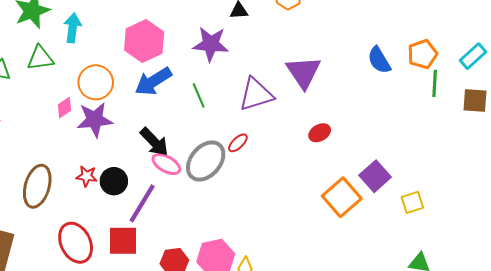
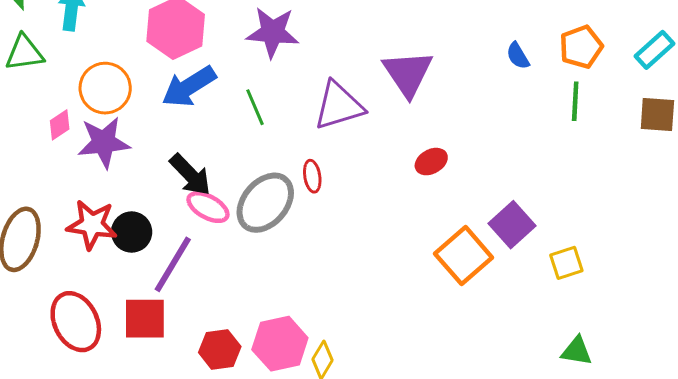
blue semicircle: (379, 60) -> (518, 56), size x0.7
green line: (435, 83) -> (575, 101), moved
red ellipse: (238, 143) -> (312, 176), turned -55
red star: (87, 176) -> (92, 225), size x1.6

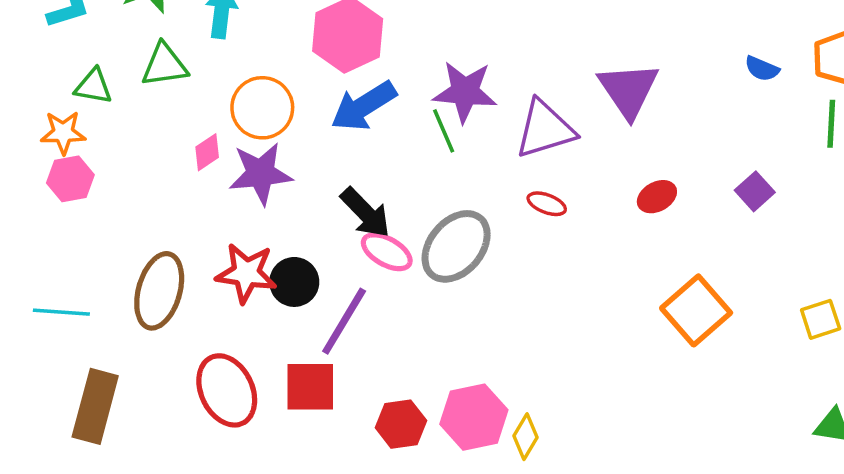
purple star: (273, 32) -> (465, 92), moved
blue semicircle: (518, 56) -> (762, 69), turned -36
red ellipse: (312, 176) -> (547, 204), moved, turned -60
purple square: (512, 225) -> (755, 191), moved, size x0.7

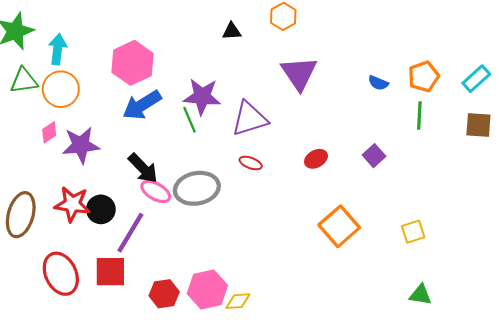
purple triangle: (629, 90) -> (299, 73), moved
orange circle: (262, 108) -> (61, 89), moved
gray ellipse: (456, 246) -> (197, 188), turned 39
yellow diamond: (525, 437) -> (238, 301), turned 55

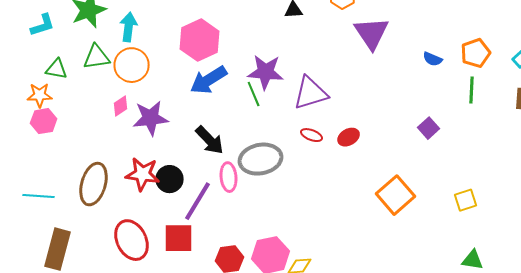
purple triangle: (299, 73) -> (372, 33), moved
red ellipse: (316, 159) -> (349, 137), moved
pink ellipse: (156, 191) -> (229, 177), moved, turned 56

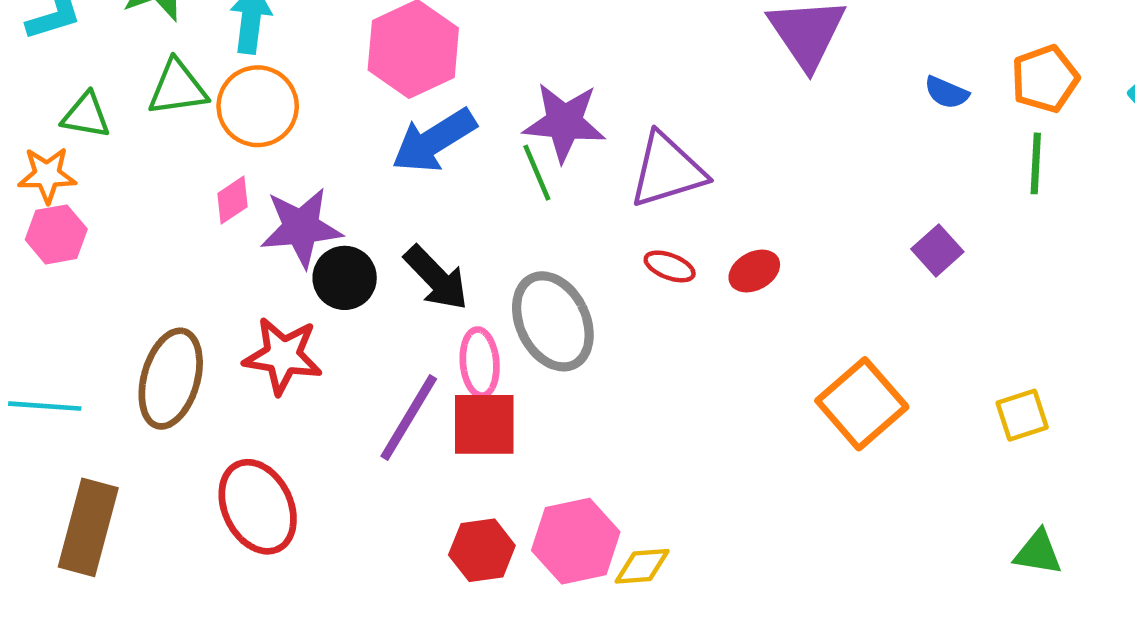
gray ellipse: (261, 159) -> (553, 321), turned 75
black circle: (170, 179) -> (345, 278), moved
red square: (179, 238) -> (484, 424), moved

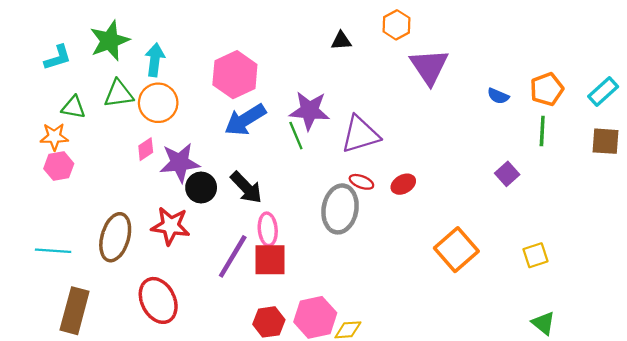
purple square: (937, 250) -> (507, 174), moved
gray ellipse: (553, 321) -> (340, 209), moved, turned 36
green triangle: (1038, 553) -> (543, 323), turned 30

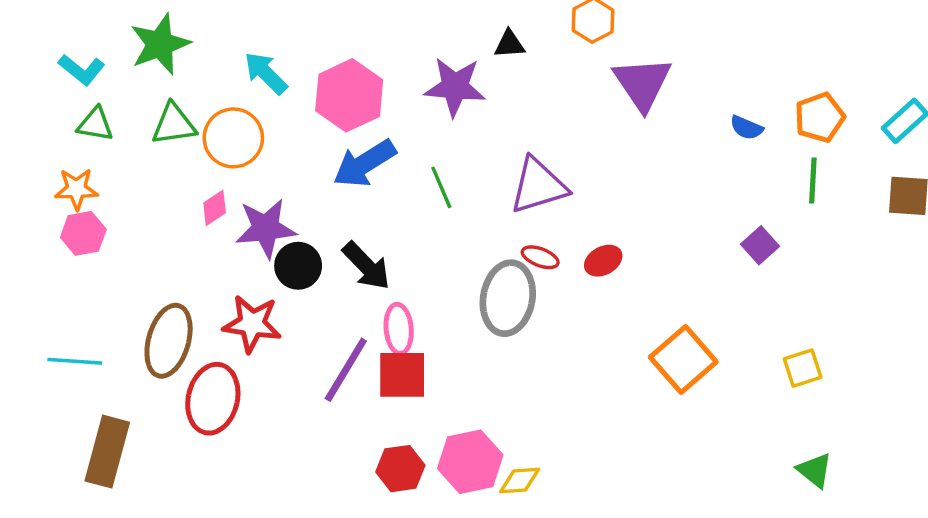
cyan L-shape: (58, 58) -> (82, 70), turned 56
cyan arrow: (155, 60) -> (266, 73), moved, turned -52
green triangle: (73, 107) -> (95, 124), moved
purple star: (310, 111) -> (455, 87), moved
red ellipse: (158, 300) -> (213, 399), moved, turned 39

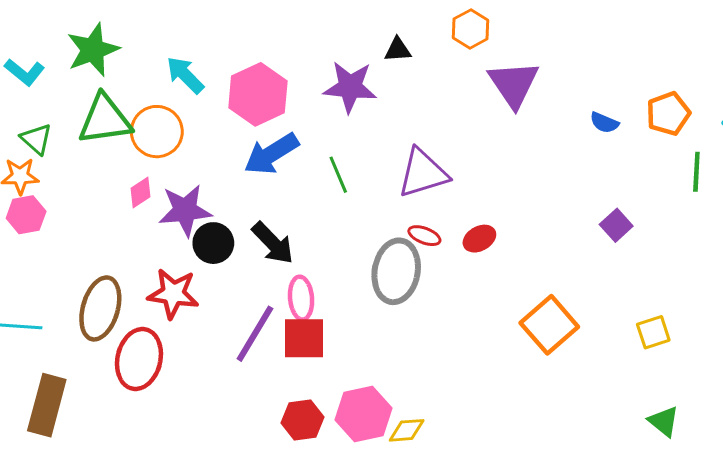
green triangle: (95, 124) -> (36, 139), moved, turned 32
green triangle: (174, 124) -> (105, 120), size x1.4
green line: (813, 181) -> (696, 172), moved

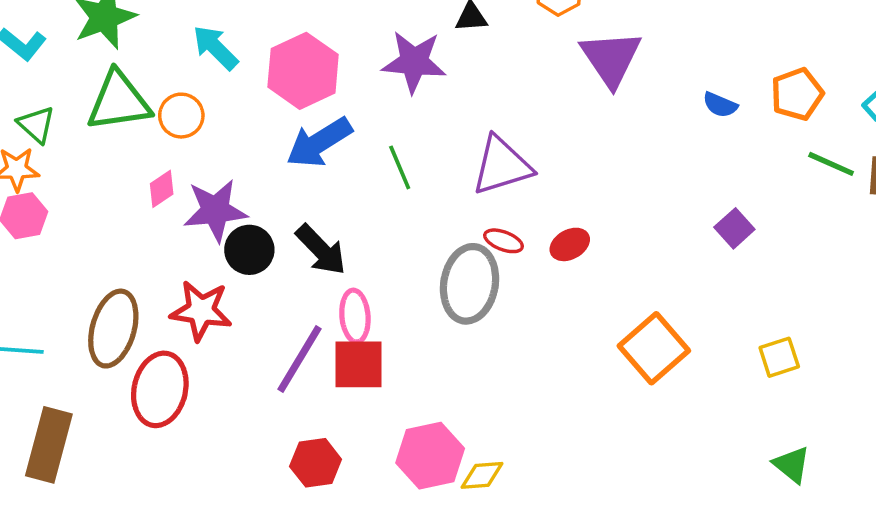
orange circle: (157, 132) -> (181, 116), size x0.7
green line: (696, 172) -> (831, 164), turned -69
red hexagon: (303, 420) -> (316, 463), moved

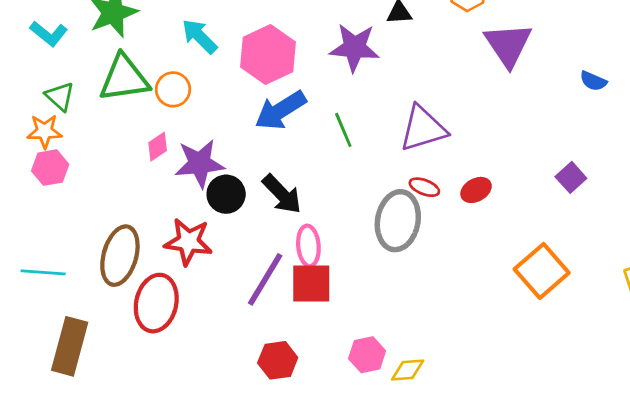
purple square: (734, 228) -> (571, 177), moved
pink hexagon: (430, 456) -> (367, 355), size x0.7

